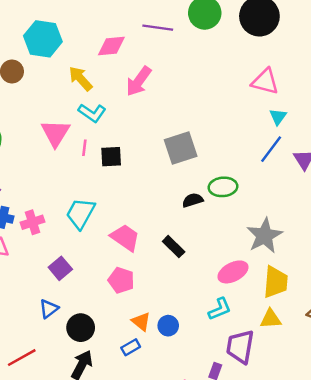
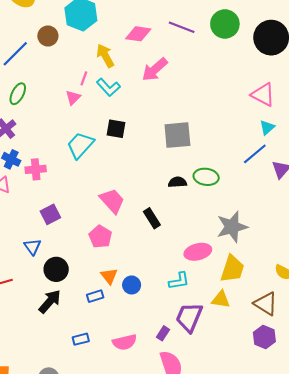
pink triangle: (56, 133) -> (73, 97), size x0.6
pink line: (84, 148) -> (84, 78), moved
cyan trapezoid: (80, 213) -> (80, 145), moved
blue triangle: (49, 309) -> (32, 247), turned -42

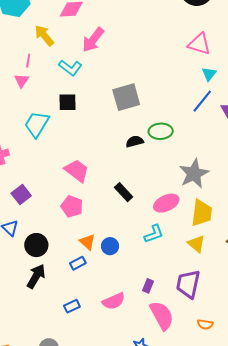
cyan L-shape: (108, 87) -> (70, 68), moved
black rectangle: (152, 218) -> (124, 192), moved
yellow triangle: (221, 299) -> (196, 244), turned 42
purple trapezoid: (189, 317) -> (188, 284), moved

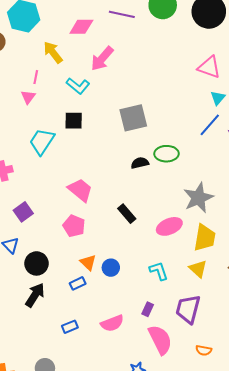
cyan L-shape: (154, 234) -> (159, 271), moved, turned -90

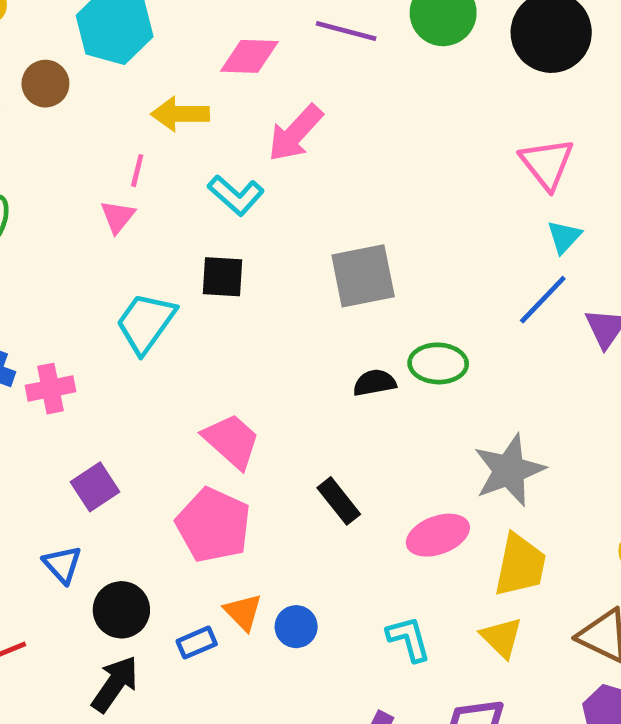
yellow arrow: (53, 52) -> (180, 114), turned -55
pink triangle: (209, 67) -> (547, 164), turned 30
pink pentagon: (74, 226) -> (213, 525), size x1.4
blue rectangle: (78, 283) -> (197, 643), moved

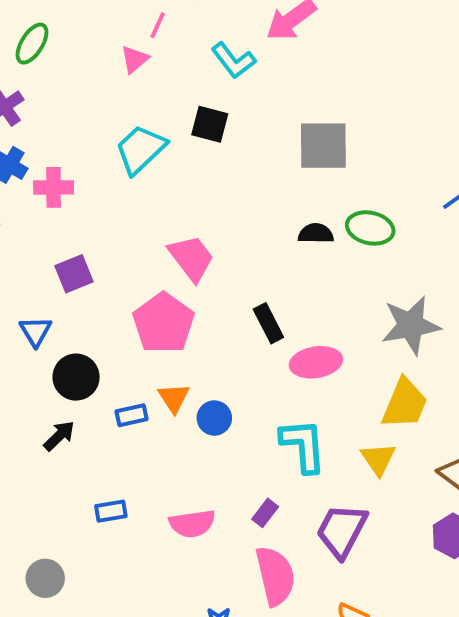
pink ellipse: (438, 535) -> (316, 362), moved
cyan L-shape: (409, 639) -> (303, 445), size x1.4
black arrow: (115, 684) -> (59, 436), size x0.7

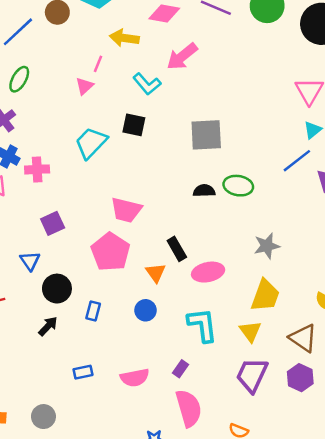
pink trapezoid: (191, 258) -> (126, 210), turned 144
gray star: (411, 325) -> (267, 246), size x0.7
orange triangle: (174, 398) -> (156, 273), moved
blue rectangle: (132, 415) -> (93, 311), turned -60
purple trapezoid: (342, 531) -> (252, 375), moved

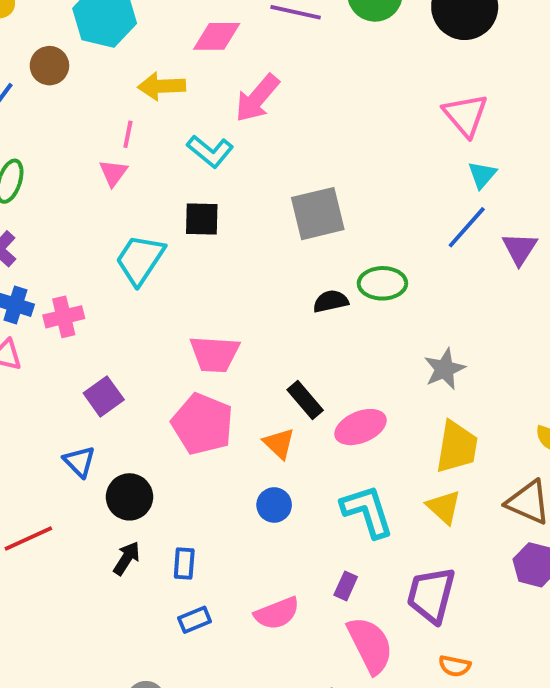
blue rectangle: (93, 311) -> (184, 563), moved
purple trapezoid: (252, 375) -> (431, 595), moved

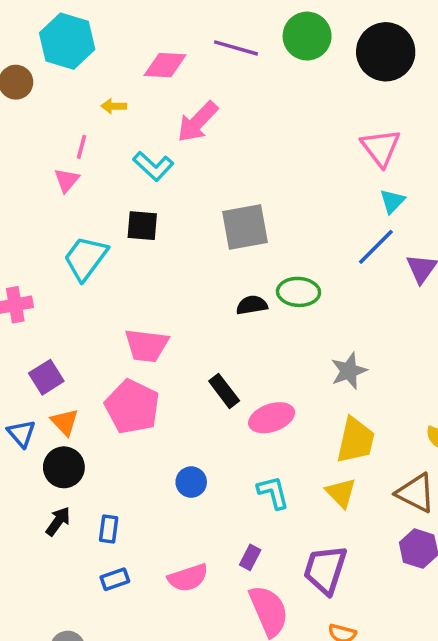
yellow arrow: (162, 86) -> (114, 106), size x0.6
orange triangle: (279, 443) -> (65, 422), moved
cyan L-shape: (367, 511) -> (273, 492), size x0.7

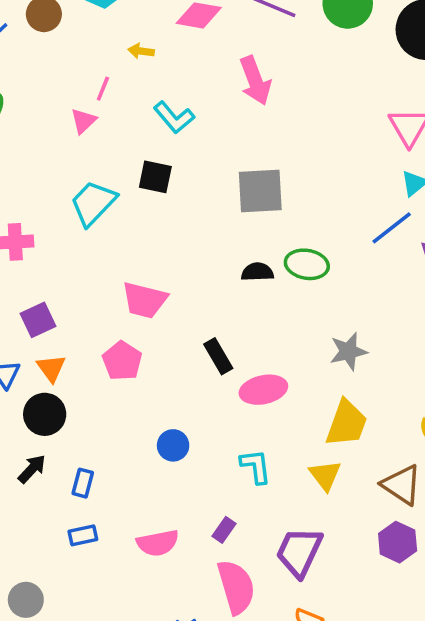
pink arrow: (198, 122) -> (255, 81), moved, turned -72
pink pentagon: (132, 407) -> (122, 361), size x0.7

